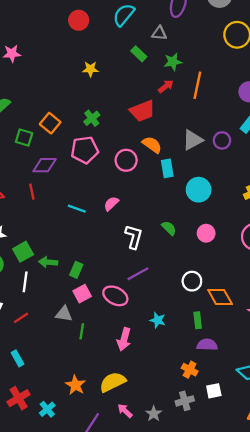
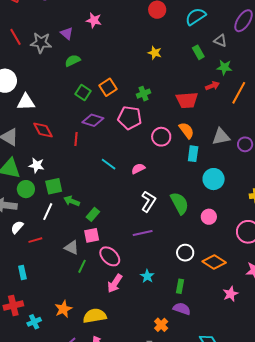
green semicircle: (169, 228) -> (180, 203), size x1.6
pink ellipse: (115, 296) -> (110, 256), moved
orange diamond: (220, 297) -> (214, 262), moved, turned -45

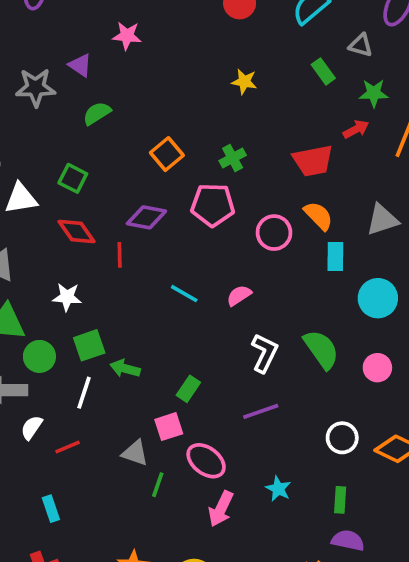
green square: (83, 93) -> (73, 178), moved
red diamond: (43, 130) -> (77, 231), moved
white star: (37, 165) -> (67, 297), moved
green rectangle: (93, 214) -> (188, 389), moved

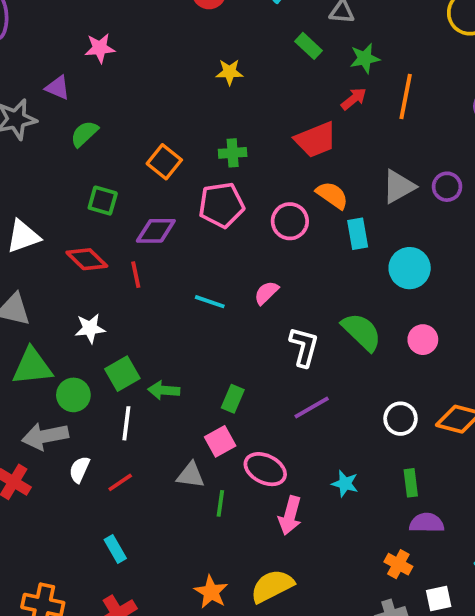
green cross: (233, 158) -> (233, 153), turned 35
green square: (73, 178) -> (103, 201), moved

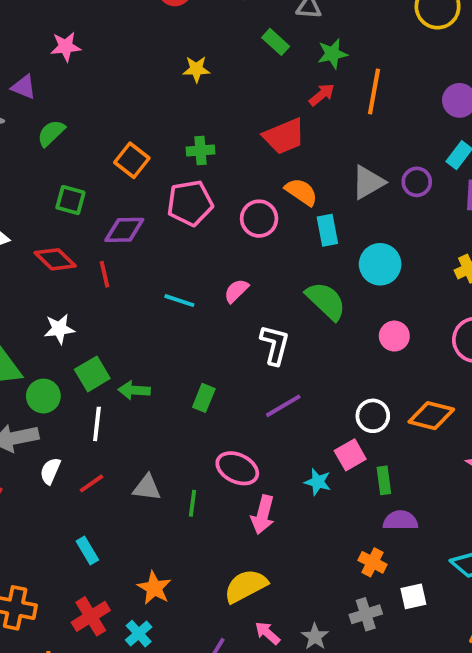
green semicircle: (362, 332) -> (326, 301), moved
pink square: (220, 441) -> (350, 455), moved
gray triangle: (191, 475) -> (147, 488), moved
orange star: (211, 592) -> (154, 588), moved

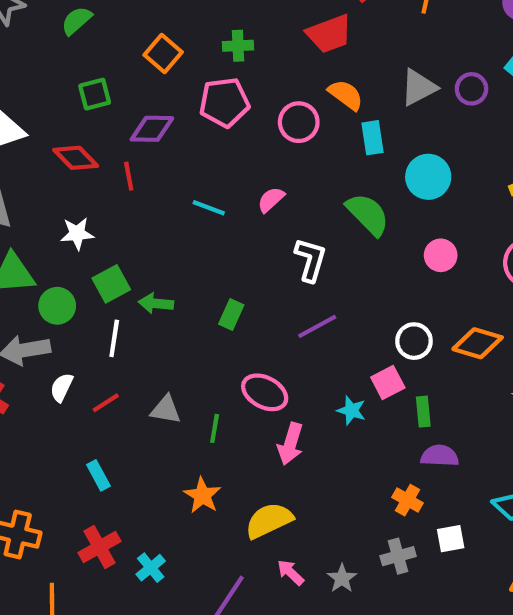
green square: (70, 200) -> (95, 94), turned -32
orange star: (154, 588) -> (202, 495), moved

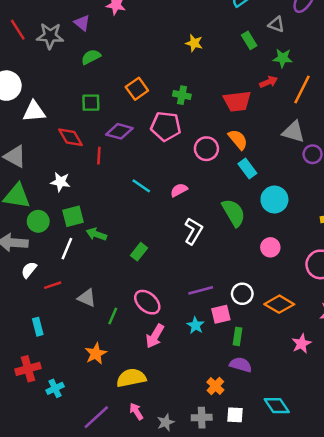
gray triangle: (419, 87) -> (293, 132), moved, turned 30
cyan rectangle: (372, 138) -> (247, 169), turned -42
purple line: (317, 326) -> (201, 290), moved

